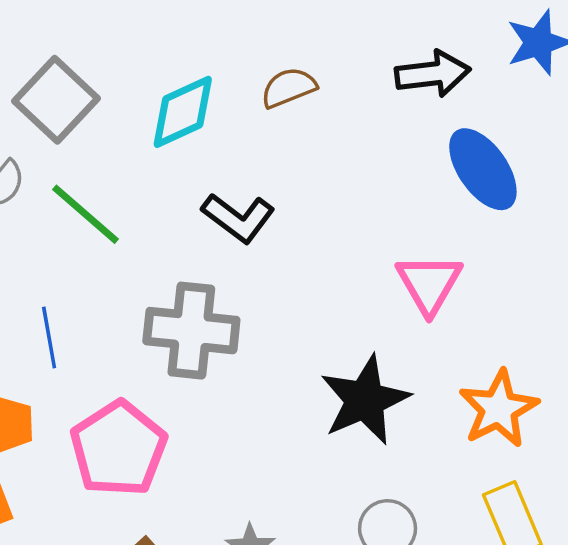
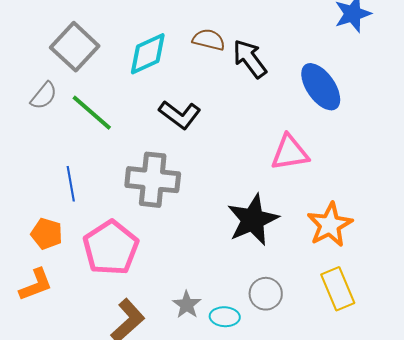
black arrow: (433, 74) -> (250, 59), moved, turned -120
brown semicircle: (289, 88) -> (209, 40), turned 36
pink triangle: (429, 284) -> (290, 153), turned 51

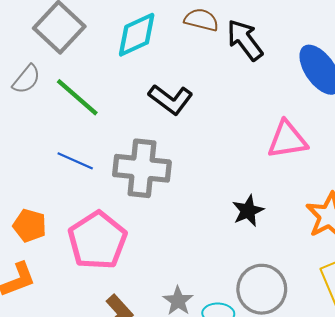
blue line: (71, 184) -> (75, 161), moved, turned -56
black star: (253, 220) -> (248, 211), size x0.6
gray circle: (266, 294) -> (262, 289), size x1.4

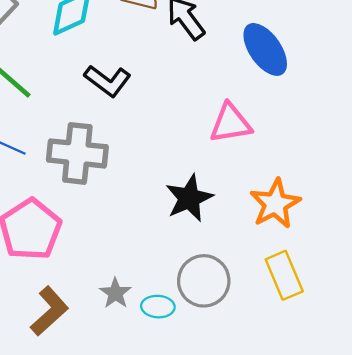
black star: (248, 211) -> (189, 198), size x1.4

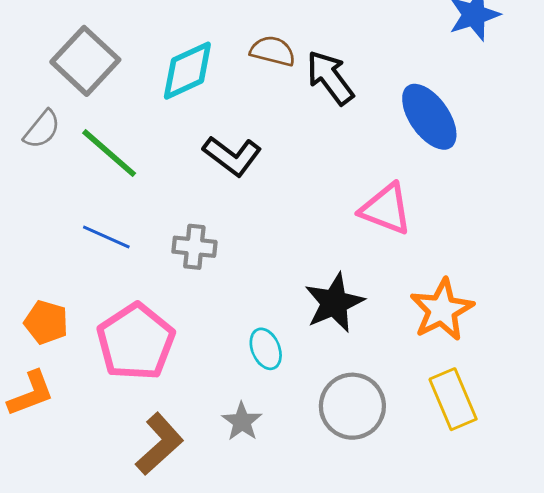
pink triangle: (231, 123) -> (386, 209), turned 30
gray cross: (77, 153) -> (194, 247), size x0.6
cyan ellipse: (158, 307) -> (266, 349), moved, turned 64

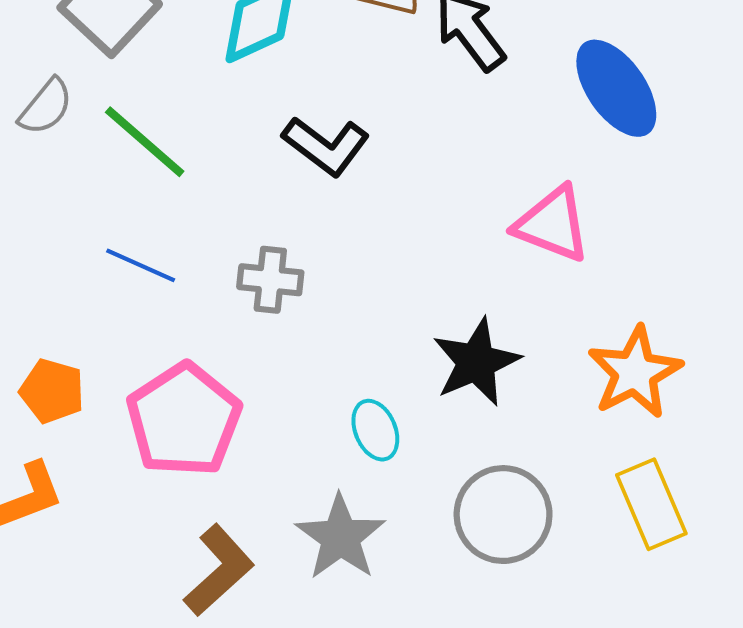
gray star: (242, 422) -> (340, 537), size x1.5

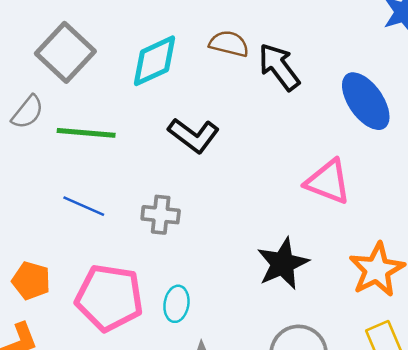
green line: (145, 142) -> (86, 133), turned -36
pink pentagon: (184, 420) -> (109, 298), turned -30
cyan ellipse: (375, 430) -> (176, 304), moved, turned 32

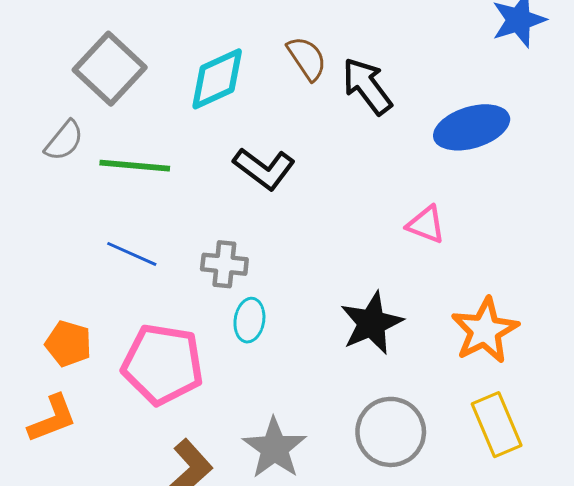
brown semicircle: (229, 44) -> (307, 58), turned 42
blue ellipse: (366, 101) -> (472, 127), turned -72
pink triangle: (328, 182) -> (426, 224), size x0.7
cyan ellipse: (176, 304) -> (249, 320), moved

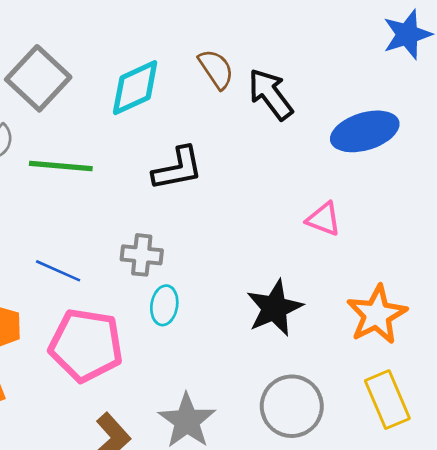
black L-shape: (264, 169) -> (178, 169), turned -48
blue line: (132, 254) -> (58, 271), moved

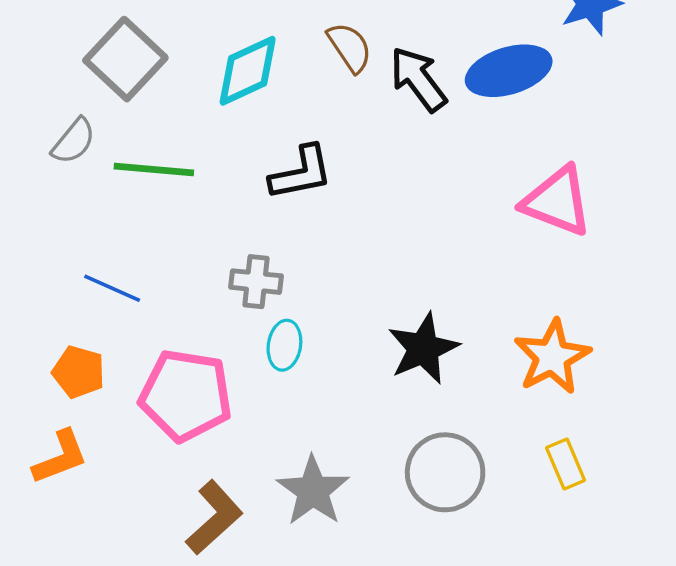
blue ellipse: (365, 131) -> (509, 71), moved
pink triangle: (324, 219) -> (557, 201), moved, size x1.6
blue line: (58, 271) -> (112, 288), moved
yellow rectangle: (387, 400) -> (566, 464), size x0.7

